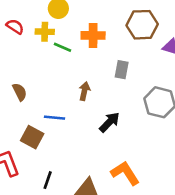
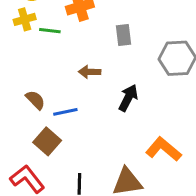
brown arrow: (84, 91) -> (90, 72), turned -84
brown semicircle: (20, 92) -> (35, 100), moved
brown square: (32, 137) -> (47, 141), turned 30

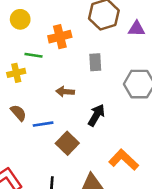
yellow cross: (25, 19) -> (16, 73), moved
brown square: (47, 141) -> (67, 143), moved

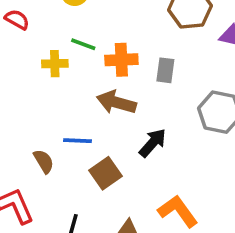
orange cross: (60, 37) -> (121, 60), moved
brown arrow: (65, 92) -> (116, 102), size x1.5
brown semicircle: (18, 113) -> (44, 161), moved

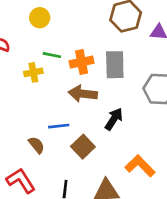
gray rectangle: (165, 70) -> (115, 65), size x1.5

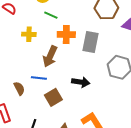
green line: (52, 55) -> (51, 15), moved
brown arrow: (83, 94) -> (50, 56), moved, turned -85
black arrow: (114, 119) -> (81, 82), turned 54

